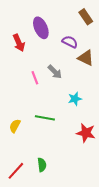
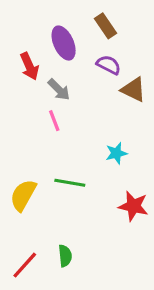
brown rectangle: (86, 17) -> (105, 26), moved
gray arrow: (55, 72) -> (59, 90), moved
yellow semicircle: (15, 126) -> (23, 195), size x1.5

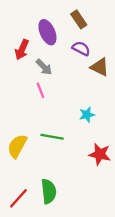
red arrow: (29, 66) -> (22, 50), turned 48
green semicircle: (65, 256) -> (49, 191), size x1.5

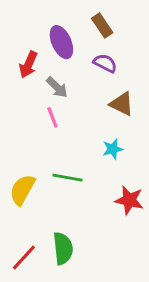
brown triangle: (100, 67) -> (122, 104), moved

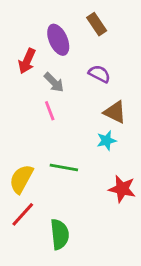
purple semicircle: (105, 63) -> (99, 74), moved
brown triangle: (122, 104) -> (115, 112), moved
red line: (24, 257) -> (23, 214), moved

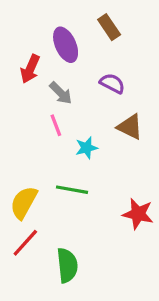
cyan star: (106, 141) -> (87, 148), moved

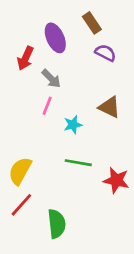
purple semicircle: (112, 83) -> (105, 53), moved
pink line: (56, 125) -> (47, 106), turned 42
green line: (72, 190) -> (78, 163), moved

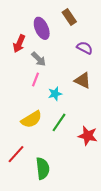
purple semicircle: (105, 53) -> (85, 48), moved
green line: (78, 163) -> (59, 122), turned -66
yellow semicircle: (20, 171) -> (31, 119), moved, turned -150

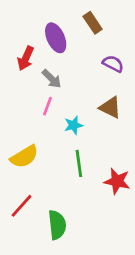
yellow semicircle: (31, 119) -> (24, 157), moved
green line: (59, 122) -> (79, 163), turned -42

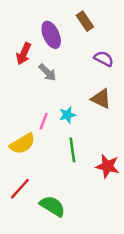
pink line: (47, 106) -> (44, 121), moved
green semicircle: (57, 225) -> (52, 206), turned -52

